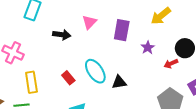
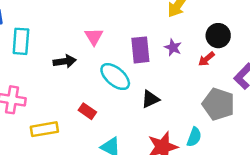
purple rectangle: (122, 30) -> (140, 50), moved
cyan ellipse: (95, 71) -> (115, 77), moved
yellow rectangle: (31, 82) -> (44, 129), turned -75

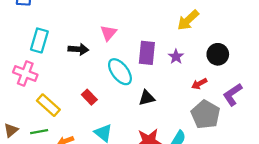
cyan rectangle: (21, 41) -> (39, 40), moved
red arrow: (206, 59) -> (199, 84), moved
yellow rectangle: (44, 129) -> (48, 105), turned 40

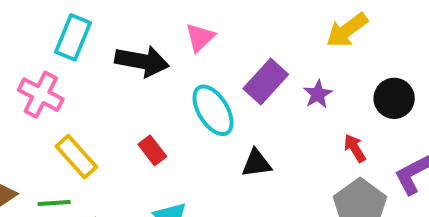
black arrow: (78, 49) -> (142, 61), size x1.4
purple rectangle: (147, 53) -> (266, 81), turned 30
red arrow: (199, 84) -> (355, 148), turned 80

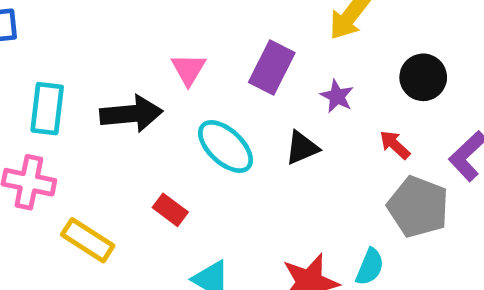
purple rectangle: (266, 81) -> (272, 67), moved
black triangle: (256, 163) -> (302, 148), moved

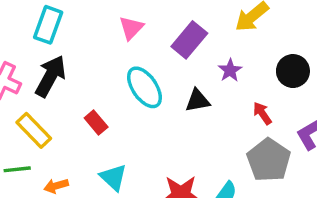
cyan rectangle: (47, 109) -> (48, 25), moved
black arrow: (131, 114) -> (50, 76), moved, turned -69

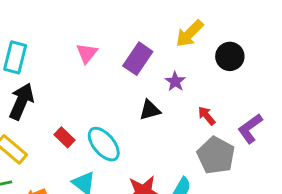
black circle: (293, 71) -> (230, 56), moved
cyan ellipse: (145, 87) -> (104, 144), moved

